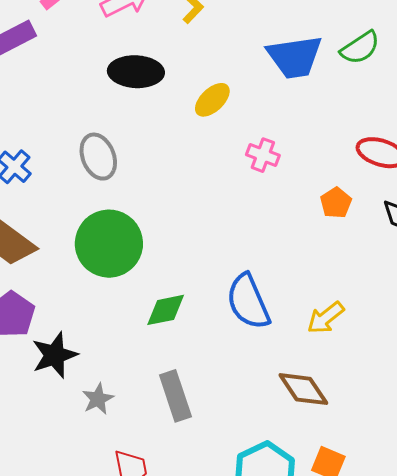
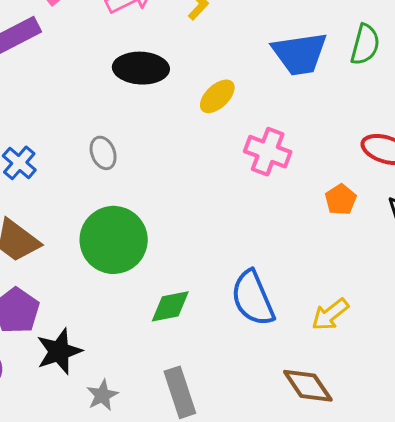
green semicircle: (360, 48) -> (365, 45), turned -42
pink cross: (263, 155) -> (268, 152), size x1.4
gray ellipse: (98, 157) -> (103, 153), size x0.7

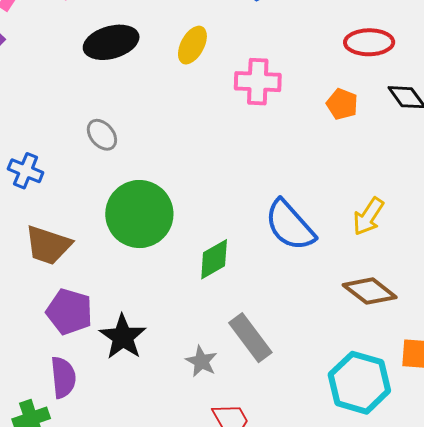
gray star: (102, 395) -> (201, 361), moved

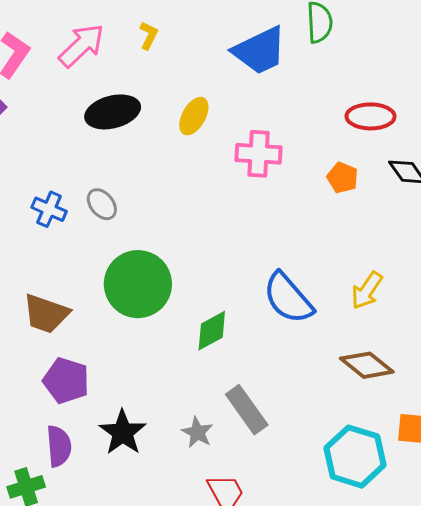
blue cross: (26, 171) -> (49, 209), moved
black star: (123, 337) -> (123, 432), moved

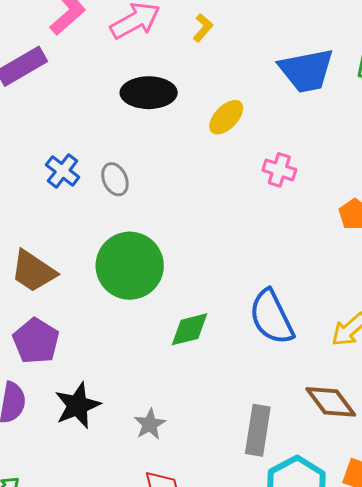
pink cross: (259, 154) -> (279, 170), size x0.7
gray rectangle: (247, 410) -> (258, 430), moved, turned 30

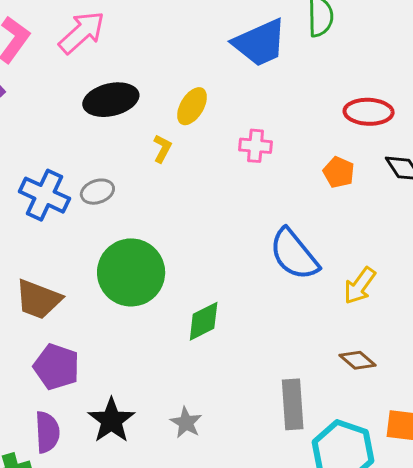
yellow L-shape: (203, 28) -> (162, 149), moved
blue cross: (63, 171) -> (44, 195), size x1.4
gray ellipse: (115, 179) -> (97, 192), turned -72
blue semicircle: (272, 317) -> (294, 254), moved
brown diamond: (331, 402) -> (357, 360), size x0.7

